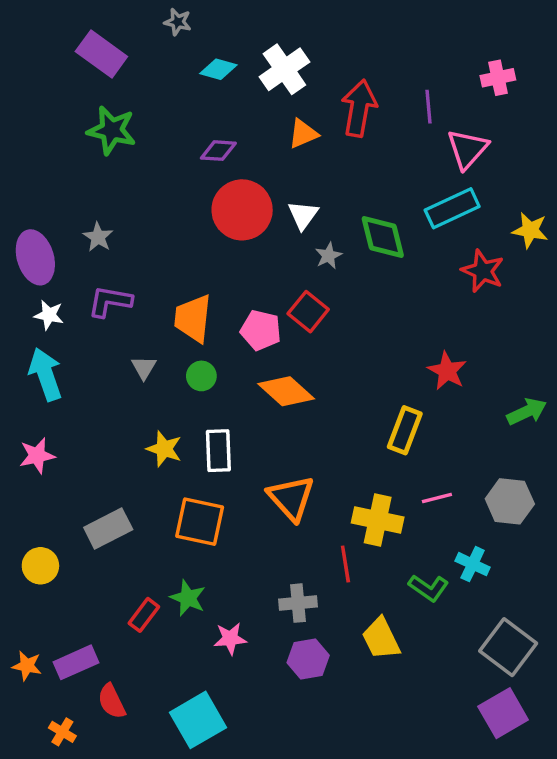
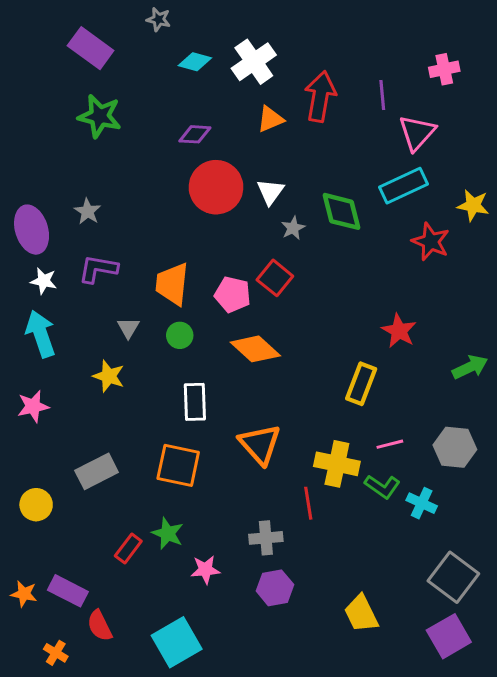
yellow star: (164, 449) -> (109, 376), moved
green L-shape: (428, 588) -> (382, 487), moved
yellow trapezoid: (381, 639) -> (361, 614), moved
purple rectangle: (76, 662) -> (68, 591), turned 51

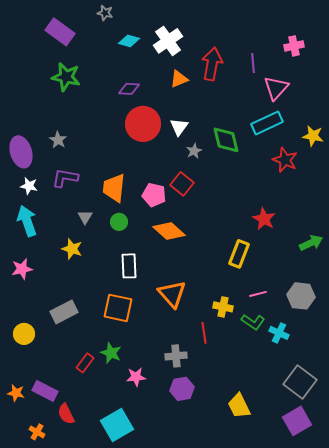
yellow cross: (337, 464) -> (223, 307), size x0.7

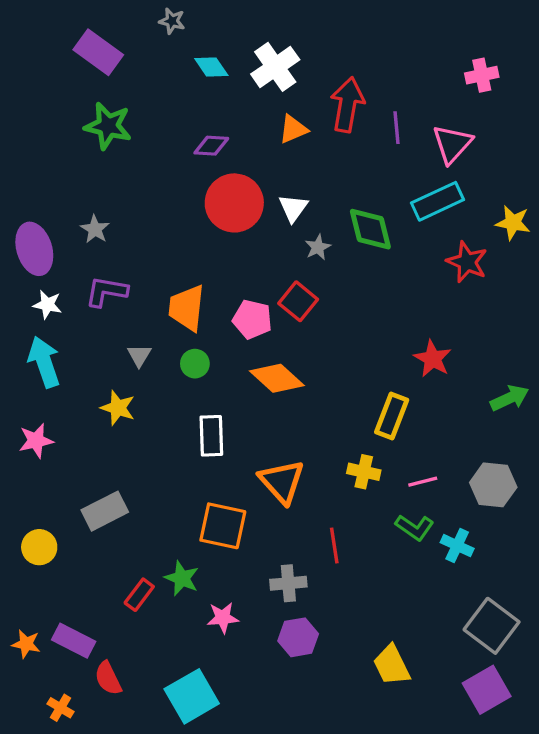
cyan diamond: (129, 41) -> (211, 67), turned 40
purple line: (253, 63) -> (397, 128), moved
yellow cross: (223, 307) -> (364, 472), moved
orange square: (118, 308) -> (223, 526), moved

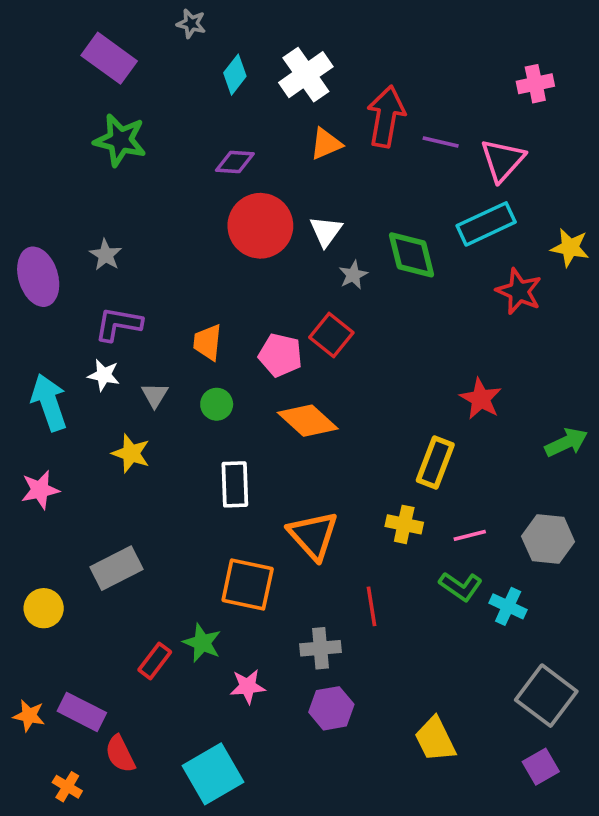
cyan diamond: (211, 67) -> (235, 75), turned 72
purple line: (397, 128) -> (441, 142), turned -72
white star: (47, 305) -> (104, 375), moved
orange trapezoid: (187, 308) -> (208, 342), size x0.7
purple square: (487, 690) -> (541, 767), size x0.7

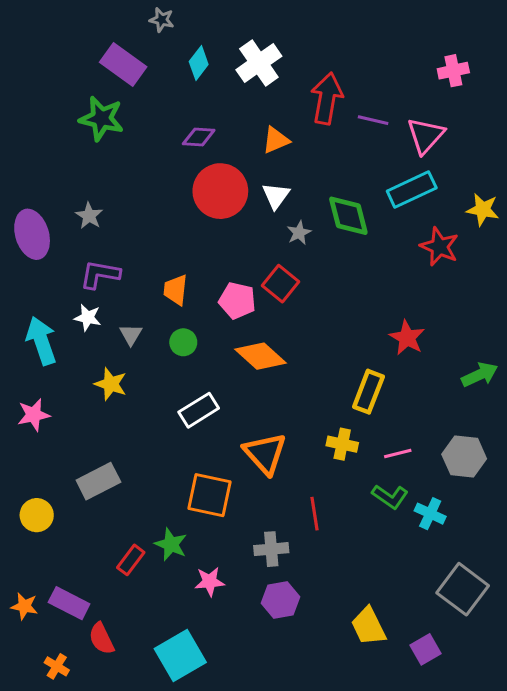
purple rectangle: (109, 58) -> (123, 65), moved
orange triangle: (326, 144) -> (276, 140), moved
white rectangle: (235, 484) -> (199, 410), turned 60
purple square: (541, 767) -> (426, 649), moved

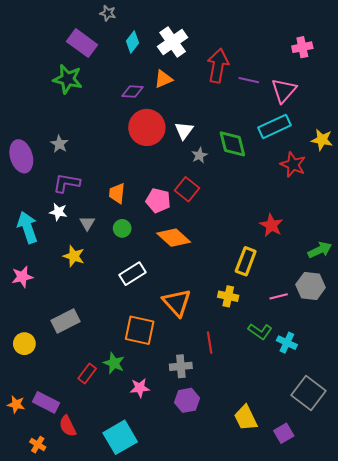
orange triangle: (276, 140) -> (163, 79), moved
pink line: (398, 453) -> (279, 296), moved
gray hexagon: (464, 456) -> (311, 286), moved

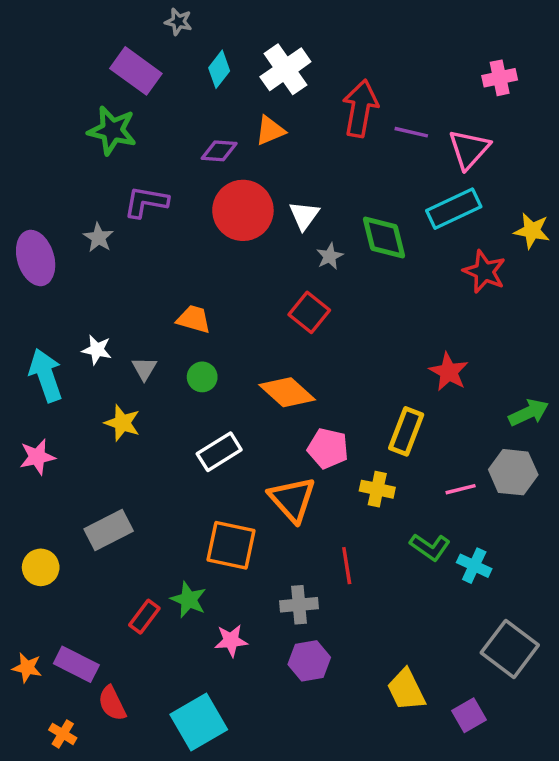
purple L-shape: (67, 183) -> (146, 202), moved
orange trapezoid: (117, 193) -> (194, 319), turned 100
pink pentagon: (158, 201) -> (328, 448), moved

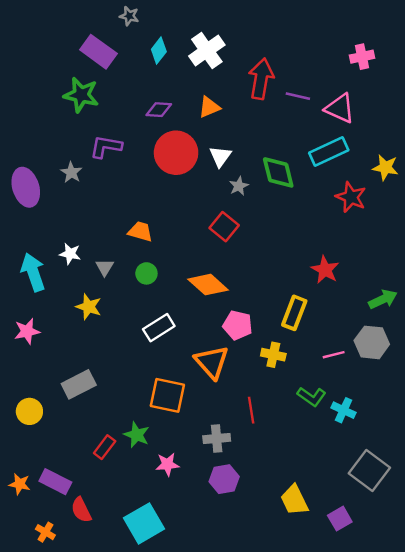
orange triangle: (270, 130) -> (209, 107), moved
pink triangle: (469, 149) -> (340, 108), turned -48

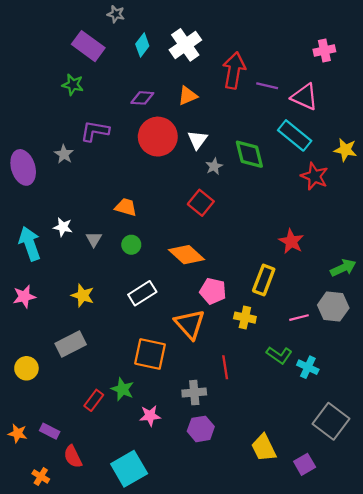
green star: (81, 95) -> (73, 85), size x0.7
cyan rectangle: (329, 151) -> (295, 135), turned 64
yellow star: (89, 307) -> (83, 295), moved
purple rectangle: (55, 482) -> (50, 431), size x0.7

